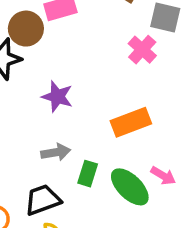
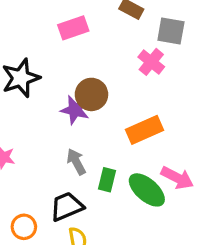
brown circle: (26, 29) -> (91, 94), moved
gray arrow: (56, 152) -> (76, 162), turned -105
pink arrow: (163, 176) -> (177, 178), size x1.4

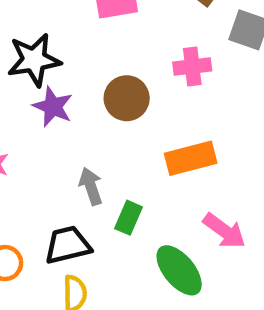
pink cross: (151, 62) -> (192, 67), moved, turned 35
purple star: (75, 110) -> (53, 107), moved
green ellipse: (147, 190) -> (179, 270), moved

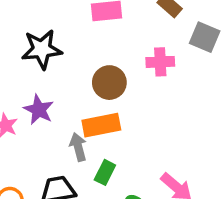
purple star: (53, 107) -> (39, 110), moved
orange rectangle: (191, 158) -> (101, 125), moved

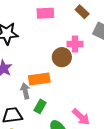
brown circle: (109, 83) -> (62, 57), moved

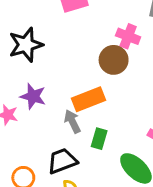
pink cross: (75, 44) -> (128, 36), turned 35

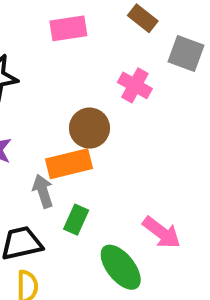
brown circle: (114, 60) -> (89, 128), moved

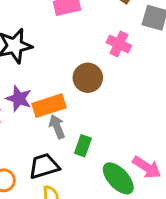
orange rectangle: (69, 164) -> (49, 106), moved
pink arrow: (162, 233) -> (147, 167), moved

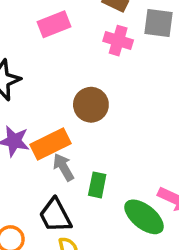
pink cross: (119, 44) -> (118, 41), moved
black trapezoid: (44, 166) -> (55, 215), turned -92

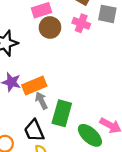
brown circle: (91, 105) -> (50, 27), moved
green rectangle: (97, 185) -> (62, 113), size x1.6

